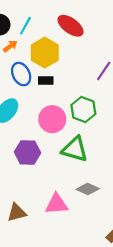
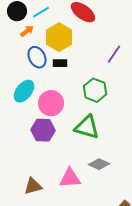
cyan line: (25, 26) -> (41, 12), turned 30
pink circle: (52, 119) -> (51, 103), moved

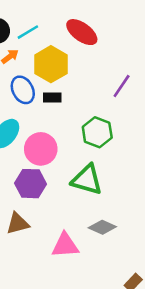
brown triangle: (33, 186) -> (18, 223), moved

